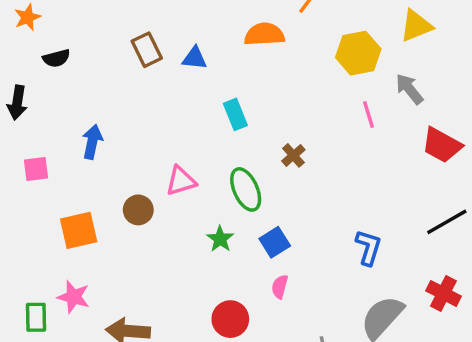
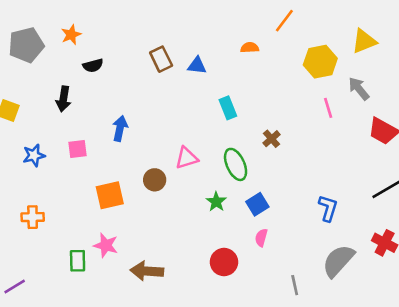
orange semicircle: (264, 34) -> (250, 48), size x0.6

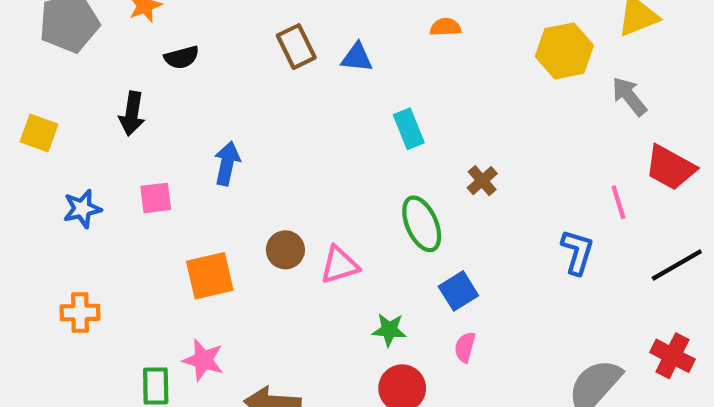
pink line: (328, 108) -> (618, 202), moved
pink triangle: (187, 158) -> (339, 265), moved
green star: (216, 202) -> (389, 330), moved, turned -30
blue L-shape: (328, 208) -> (577, 252), moved

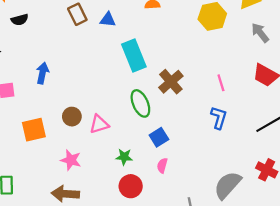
gray arrow: (629, 96) -> (260, 33), moved
cyan rectangle: (409, 129) -> (134, 56), size x1.6
brown cross: (482, 181) -> (171, 82), size x1.6
pink line: (618, 202) -> (221, 83), moved
pink star: (203, 360) -> (71, 160), moved

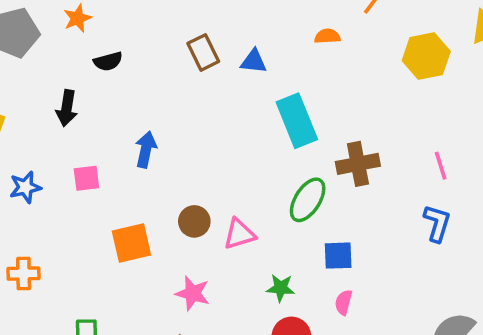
brown cross: (171, 82) -> (358, 164), turned 30
green ellipse: (140, 103) -> (308, 200), turned 56
blue square: (159, 137) -> (338, 256), turned 30

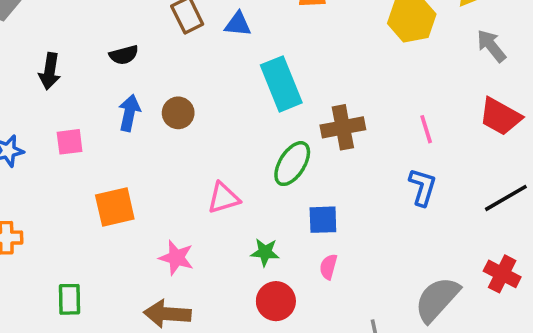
black semicircle: (108, 61) -> (124, 55), moved
brown circle: (194, 221) -> (178, 113), moved

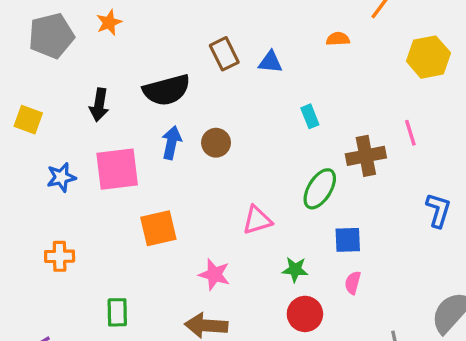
black semicircle: (124, 55) -> (167, 90), size x1.8
cyan rectangle: (281, 84) -> (310, 116), size x0.5
pink line: (426, 129) -> (410, 133), moved
pink square: (70, 142) -> (117, 169), size x1.8

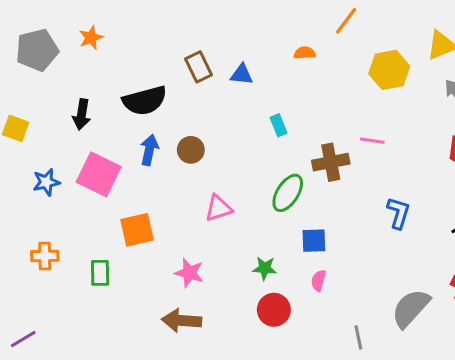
pink line: (410, 133) -> (372, 141), turned -65
pink square: (117, 169) -> (99, 174), turned 33
pink triangle: (257, 220) -> (218, 208), moved
green rectangle: (117, 312) -> (100, 273), moved

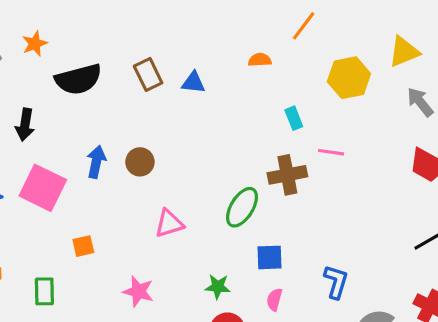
black semicircle: (145, 101) -> (78, 79), moved
cyan rectangle: (278, 125) -> (294, 118), moved
blue L-shape: (398, 213) -> (336, 282), moved
orange square: (137, 230) -> (83, 246), size x0.6

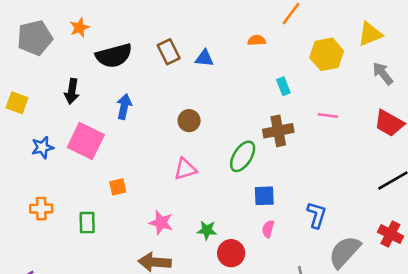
pink line: (331, 152) -> (328, 116), moved
blue arrow: (96, 162) -> (124, 107), moved
brown circle: (140, 162) -> (189, 121), moved
green star: (218, 287) -> (207, 230), moved

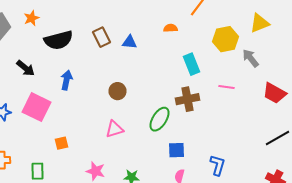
gray arrow: (383, 73) -> (250, 58), moved
cyan rectangle: (283, 86) -> (192, 64), size x1.5
black arrow: (72, 91) -> (26, 68), turned -60

